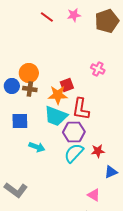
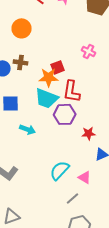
orange circle: (29, 73) -> (22, 28), moved
brown cross: (30, 89) -> (21, 62), moved
cyan semicircle: (74, 153) -> (60, 170), moved

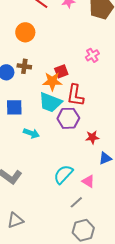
pink cross: (89, 51) -> (92, 55), turned 32

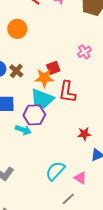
brown cross: (24, 66) -> (16, 71), moved, turned 32
purple hexagon: (68, 118) -> (34, 115), moved

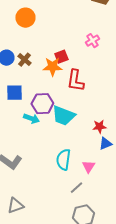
cyan trapezoid: (42, 99) -> (63, 116), moved
red star: (84, 134) -> (99, 127), moved
cyan semicircle: (55, 171) -> (63, 160), turned -35
pink triangle: (80, 178) -> (88, 167), turned 32

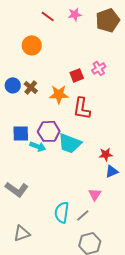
red square: (61, 57) -> (77, 75), moved
blue square: (14, 93) -> (21, 133), moved
cyan semicircle: (63, 160) -> (62, 212), moved

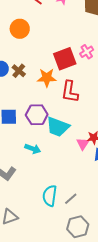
red square: (77, 75) -> (65, 59), size x1.6
cyan arrow: (38, 146) -> (33, 149), moved
pink triangle: (95, 194) -> (83, 144), moved

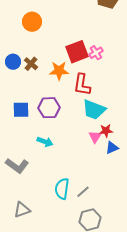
pink cross: (87, 52) -> (96, 53), moved
cyan trapezoid: (58, 127) -> (94, 110), moved

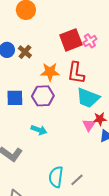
orange star: (59, 71) -> (50, 72), moved

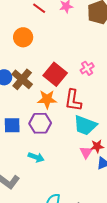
red square: (71, 40) -> (55, 74), moved, turned -30
brown cross: (25, 52) -> (22, 79), size x1.5

